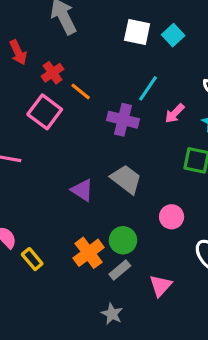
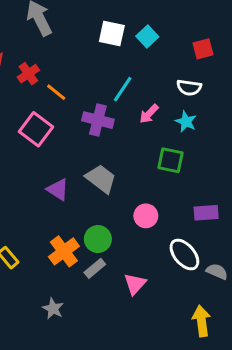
pink square: (45, 112) -> (36, 129), moved
gray star: (112, 314) -> (53, 309), moved

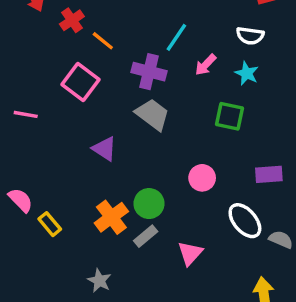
gray trapezoid: (101, 179) -> (152, 114), moved

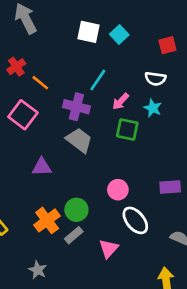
green square: (230, 116) -> (127, 129), moved
purple triangle: (104, 149) -> (42, 167), turned -35
white ellipse: (245, 221) -> (135, 220), moved

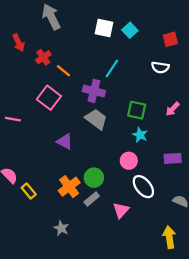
pink arrow: (121, 101) -> (173, 109), moved
cyan star: (153, 108) -> (140, 135), moved
purple triangle: (42, 167) -> (65, 142), turned 30

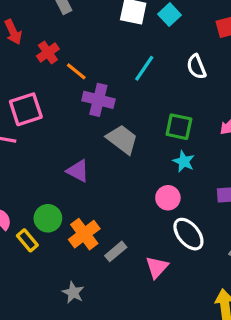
white semicircle: (160, 67) -> (196, 67), moved, turned 60
purple cross: (94, 91) -> (98, 100), moved
pink square: (49, 98) -> (26, 109), moved, turned 35
green circle: (94, 178) -> (48, 218), moved

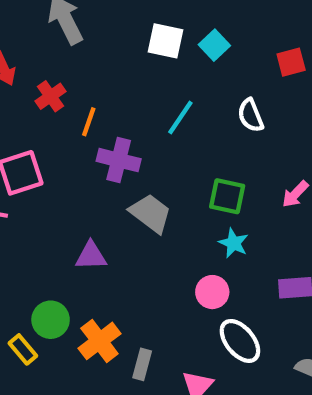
orange line: (76, 71) -> (89, 122), turned 70
purple triangle: (78, 171) -> (91, 256), turned -30
gray rectangle: (116, 251) -> (142, 364), turned -35

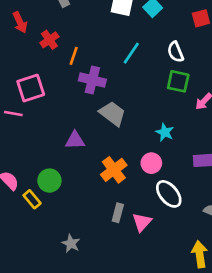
green square: (227, 196) -> (178, 81), moved
orange cross: (99, 341) -> (114, 170), moved
gray rectangle: (142, 364) -> (118, 213), moved

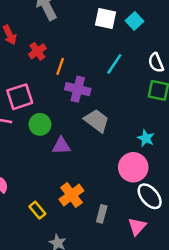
pink circle: (151, 163) -> (133, 167), size x1.5
orange cross: (114, 170) -> (71, 195), moved
green circle: (49, 181) -> (40, 124), moved
yellow rectangle: (32, 199) -> (37, 210), moved
pink triangle: (142, 222) -> (137, 226), moved

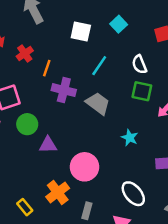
white square: (105, 19) -> (81, 32), moved
gray trapezoid: (97, 121) -> (98, 103), moved
pink circle: (133, 167) -> (85, 167), moved

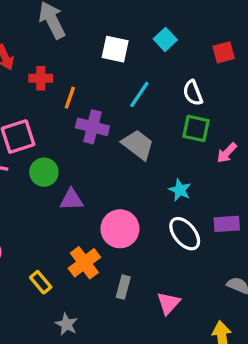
red cross: (25, 53) -> (41, 78), turned 35
white ellipse: (133, 194) -> (185, 234), moved

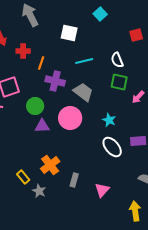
cyan square: (165, 39) -> (100, 14), moved
cyan line: (139, 94) -> (84, 61), turned 42
green circle: (44, 172) -> (35, 106), moved
pink circle: (120, 229) -> (70, 118), moved
gray star: (67, 324) -> (39, 191), moved

